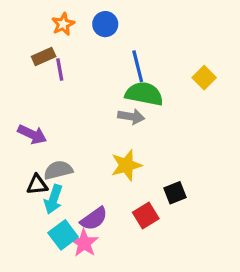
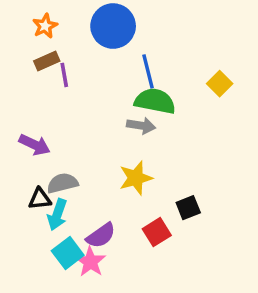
orange star: (63, 24) -> (45, 26), moved
blue circle: (105, 24) -> (113, 26), size x1.6

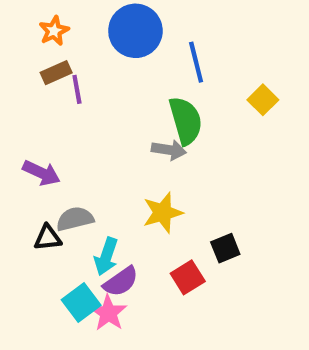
blue line: (148, 71) -> (196, 62), moved
green semicircle: (155, 101) -> (186, 121), turned 63
cyan arrow: (57, 215) -> (106, 256), moved

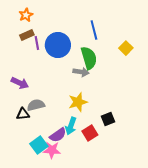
blue circle: (135, 31) -> (58, 45), moved
cyan arrow: (106, 256) -> (71, 126), moved
pink star: (108, 313) -> (52, 150), turned -30

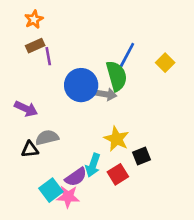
blue line: (94, 30) -> (127, 55), moved, turned 42
blue circle: (58, 45) -> (81, 85), moved
yellow star: (78, 102) -> (117, 139), moved, turned -30

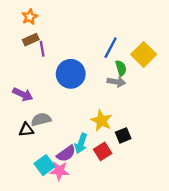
yellow square: (165, 63) -> (144, 54), size x1.5
green semicircle: (117, 76) -> (121, 68), moved, size x0.6
gray arrow: (106, 94) -> (116, 82), moved

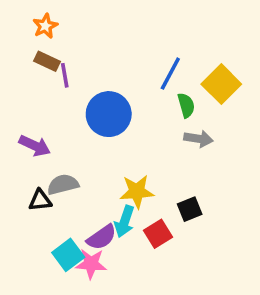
brown rectangle: (31, 40) -> (47, 61), turned 49
gray arrow: (116, 82) -> (198, 139), moved
yellow star: (101, 121) -> (137, 192), moved, turned -30

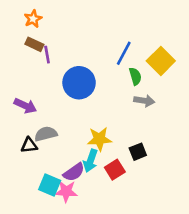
cyan square: (68, 255) -> (50, 185), turned -30

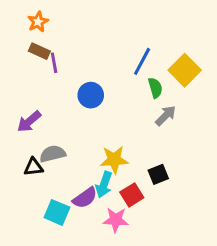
blue circle: (79, 83) -> (91, 95), size x0.7
gray arrow: (144, 101) -> (166, 116), turned -54
purple arrow: (25, 106) -> (29, 122), turned 115
pink star: (66, 191) -> (116, 220), moved

